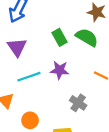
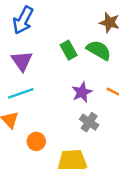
purple star: (60, 70) -> (82, 92), moved, turned -30
cyan line: (29, 77) -> (21, 93), moved

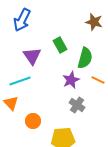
green semicircle: (99, 50) -> (85, 58), moved, turned 75
purple triangle: (22, 61) -> (32, 56), moved

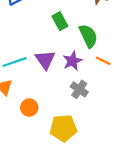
purple triangle: (32, 56) -> (45, 60), moved
green semicircle: (85, 58) -> (88, 36), turned -40

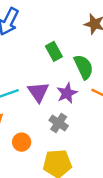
gray cross: (79, 89) -> (59, 123), moved

